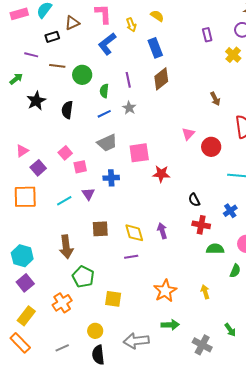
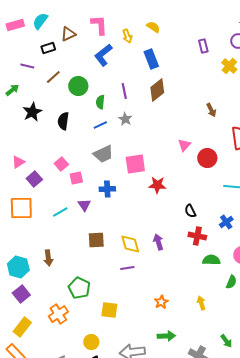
brown line: (57, 66) -> (53, 77), turned -49
brown arrow: (66, 247) -> (48, 258), moved, size x0.7
orange star: (165, 291) -> (161, 302), size x0.6

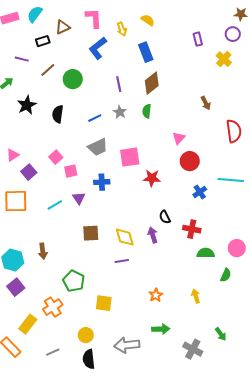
green semicircle: (100, 102) -> (147, 111), moved
red circle: (207, 158) -> (190, 161), moved
black semicircle: (190, 211) -> (165, 217), moved
blue cross: (226, 222) -> (200, 192), moved
yellow rectangle: (22, 327) -> (28, 324), moved

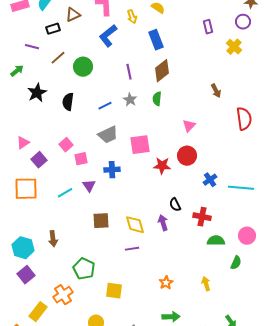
red circle: (190, 161) -> (187, 156), moved
cyan line: (231, 180) -> (241, 188), moved

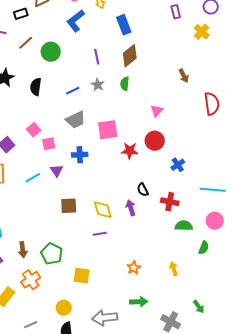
cyan line: (241, 188) -> (213, 190), moved
brown arrow: (53, 239) -> (23, 250), moved

